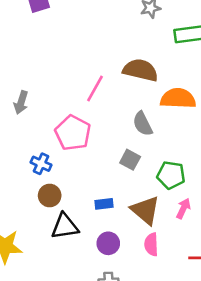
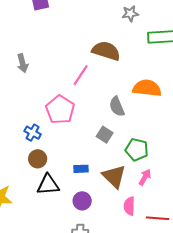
brown semicircle: (140, 70) -> (106, 51), moved
gray arrow: (21, 102) -> (23, 63), moved, turned -36
pink semicircle: (151, 244) -> (129, 206), moved

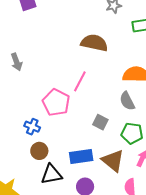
pink line: (81, 75) -> (80, 81), moved
gray semicircle: (117, 106) -> (127, 101), moved
blue rectangle: (81, 169) -> (81, 156), size x1.6

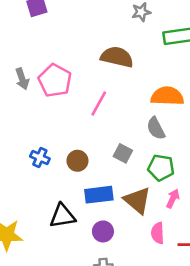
pink pentagon: (56, 102) -> (55, 80), moved
brown circle: (39, 151) -> (77, 161), moved

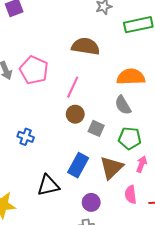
brown circle: (77, 161) -> (75, 114), moved
blue rectangle: (99, 195) -> (78, 165), turned -50
brown triangle: (137, 200) -> (111, 168), turned 40
purple circle: (103, 231) -> (91, 202), moved

